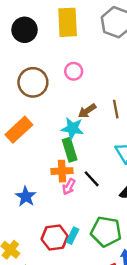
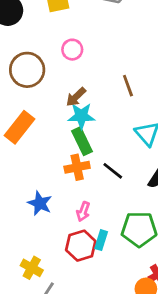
brown arrow: (87, 111) -> (76, 97), moved
pink arrow: (69, 187) -> (83, 211), moved

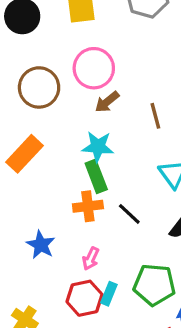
pink circle: (72, 50) -> (94, 68), size x1.6
brown arrow: (76, 97) -> (107, 102), moved

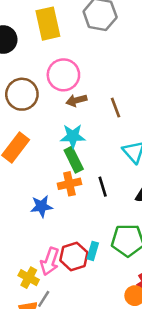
brown arrow: (107, 102) -> (76, 100), turned 30
black line: (129, 214) -> (103, 187), turned 36
blue star: (41, 245) -> (41, 206), moved, turned -30
pink arrow: (91, 259) -> (50, 261), moved, size x1.5

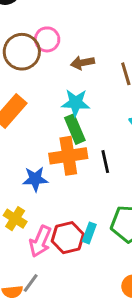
pink circle: (63, 75) -> (47, 39), moved, size x0.7
orange cross: (69, 184) -> (68, 156), size x1.4
yellow cross: (29, 278) -> (15, 219), moved

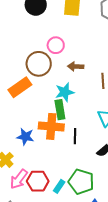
brown circle: (22, 52) -> (39, 64), moved
cyan star: (76, 103) -> (65, 92), turned -30
cyan rectangle: (89, 233) -> (59, 186), moved

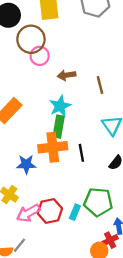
brown circle: (39, 64) -> (31, 39), moved
green rectangle: (60, 110) -> (59, 127), turned 30
pink arrow: (19, 179) -> (28, 213), turned 35

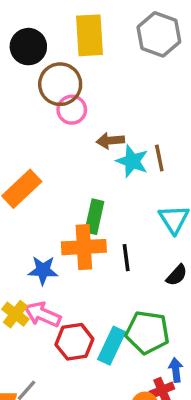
cyan star: (60, 106) -> (132, 161), moved, turned -30
cyan rectangle: (75, 212) -> (112, 346), size x1.5
pink arrow: (28, 213) -> (43, 314), moved, turned 50

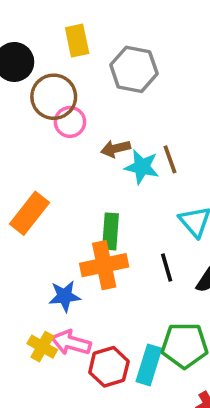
gray hexagon: (159, 34) -> (134, 69), moved
yellow rectangle: (89, 35) -> (77, 41), size x0.7
black line: (126, 258) -> (167, 268), moved

